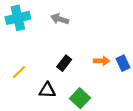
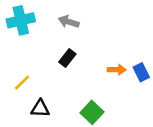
black rectangle: (64, 63) -> (67, 58), moved
black triangle: (47, 90) -> (40, 109), moved

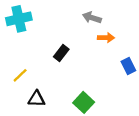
gray arrow: (69, 22) -> (92, 18), moved
orange arrow: (117, 70) -> (106, 38), moved

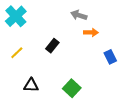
cyan cross: (19, 19) -> (16, 16), turned -30
yellow line: (20, 75) -> (17, 53), moved

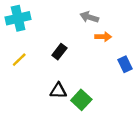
cyan cross: (16, 16) -> (18, 18), turned 30
black triangle: (31, 85) -> (58, 91), moved

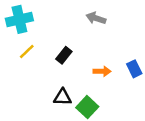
orange arrow: (103, 37) -> (102, 71), moved
yellow line: (19, 60) -> (27, 52), moved

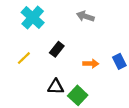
cyan cross: (19, 19) -> (33, 17), moved, turned -35
yellow line: (27, 52) -> (24, 58), moved

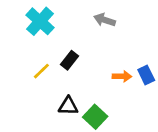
yellow line: (24, 58) -> (41, 71), moved
orange arrow: (91, 64) -> (122, 76), moved

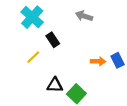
black rectangle: (70, 60) -> (53, 40), moved, turned -72

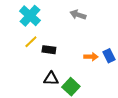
black rectangle: (53, 40) -> (49, 50), moved, turned -48
yellow line: (33, 57) -> (31, 42), moved

